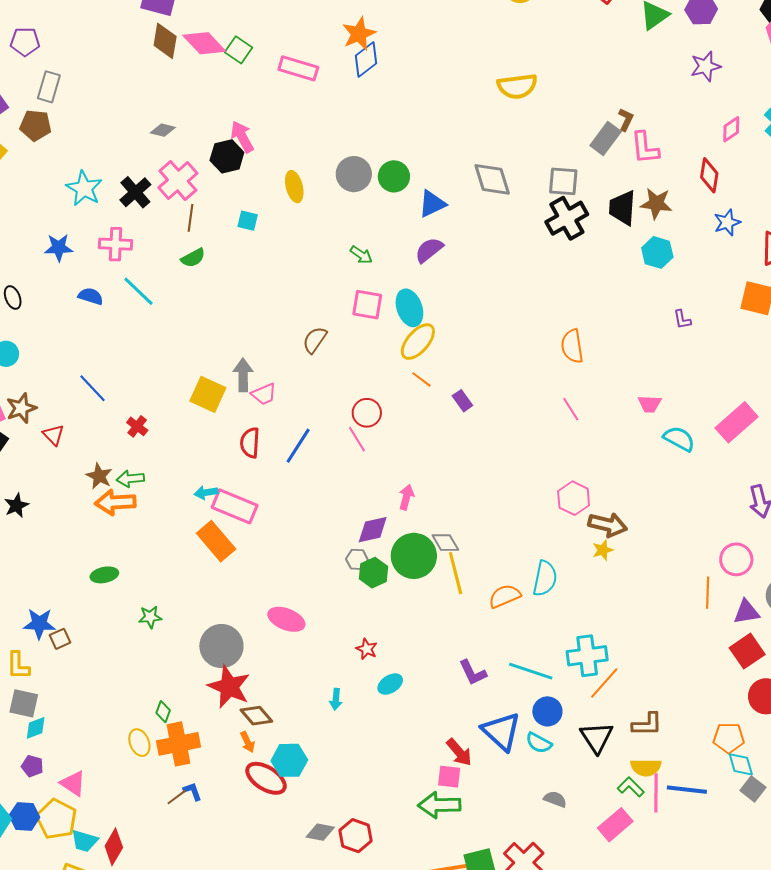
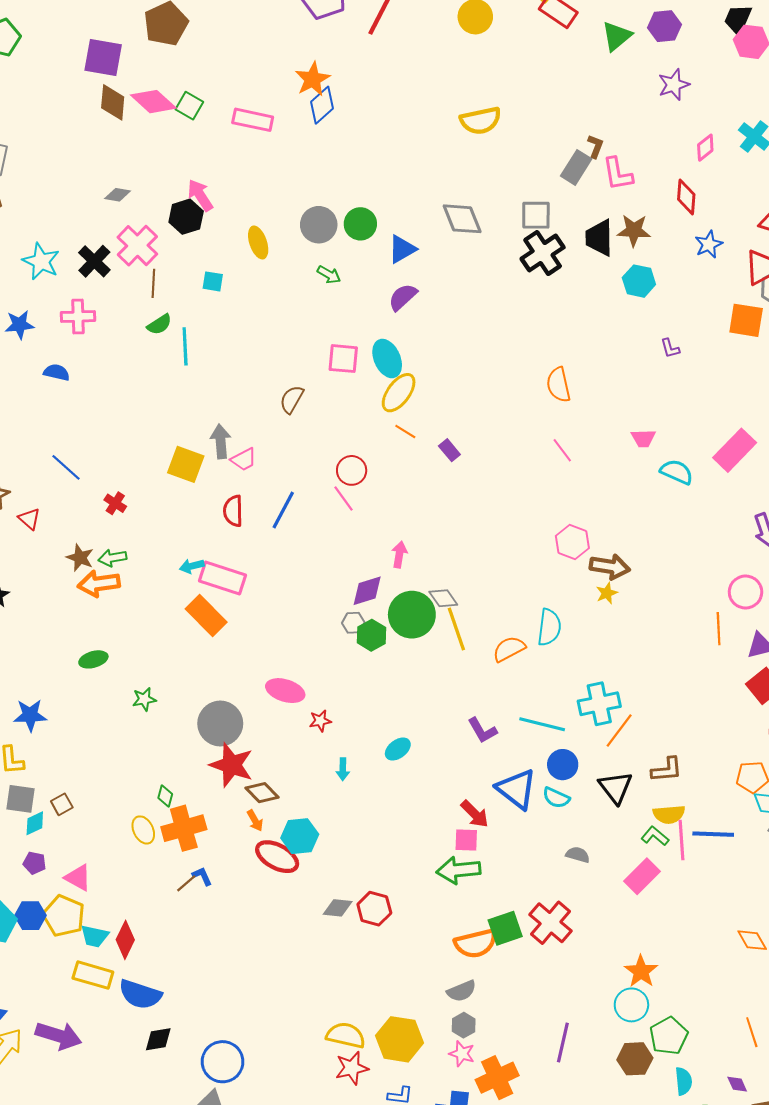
green arrow: (361, 255) -> (329, 275), moved
cyan line: (139, 291) -> (185, 346), moved, turned 48
brown square: (60, 639) -> (62, 804), moved
red star: (367, 649) -> (320, 721), moved, turned -30

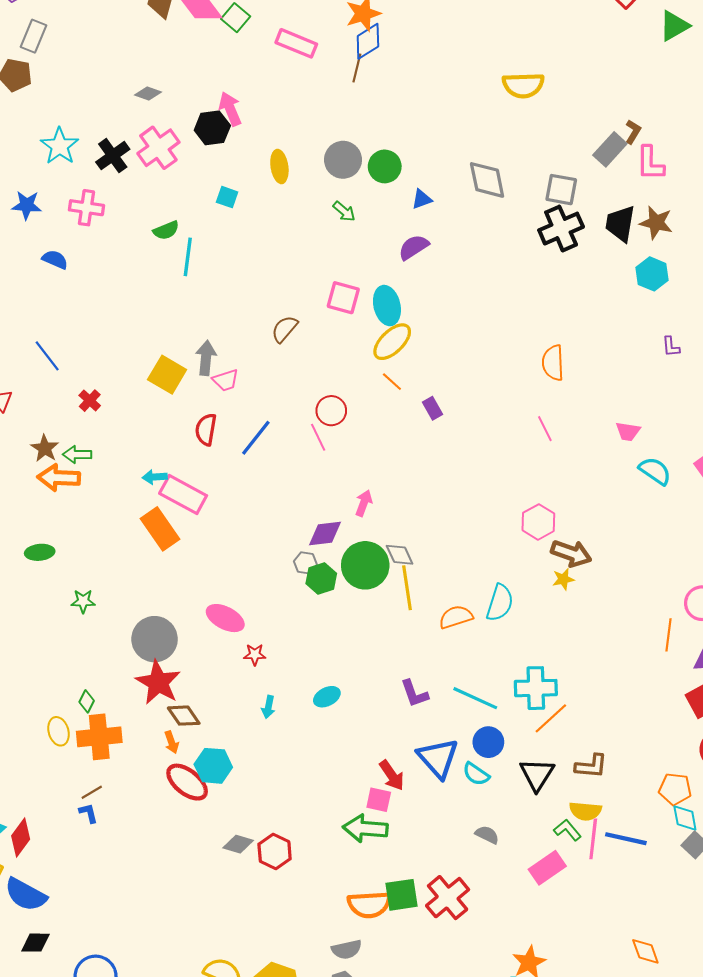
blue triangle: (402, 249) -> (422, 199), size x0.7
brown line: (153, 283) -> (357, 68), moved
blue L-shape: (202, 876) -> (88, 813), moved

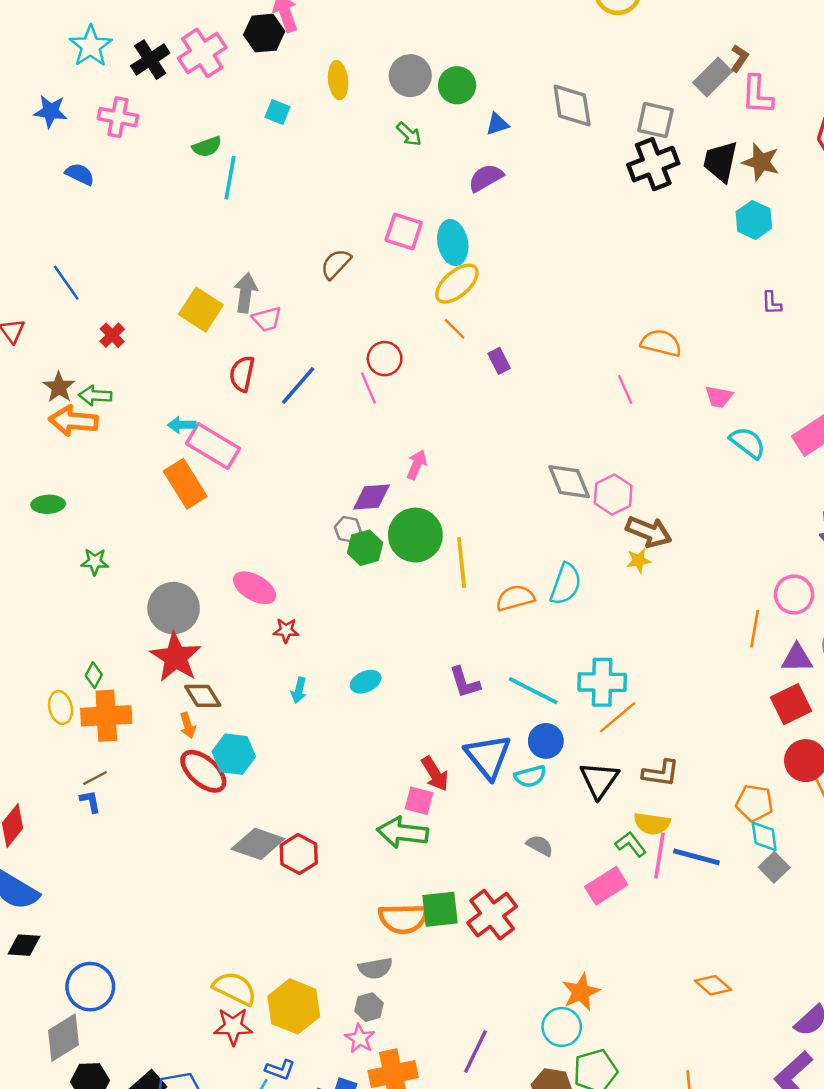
orange semicircle: (553, 363) -> (661, 343), moved, turned 104
gray diamond: (400, 555) -> (569, 482), moved, size x1.4
cyan semicircle: (476, 774) -> (530, 776), turned -52
gray diamond: (238, 844) -> (258, 844), size x1.5
orange diamond: (645, 951) -> (713, 985), turned -32

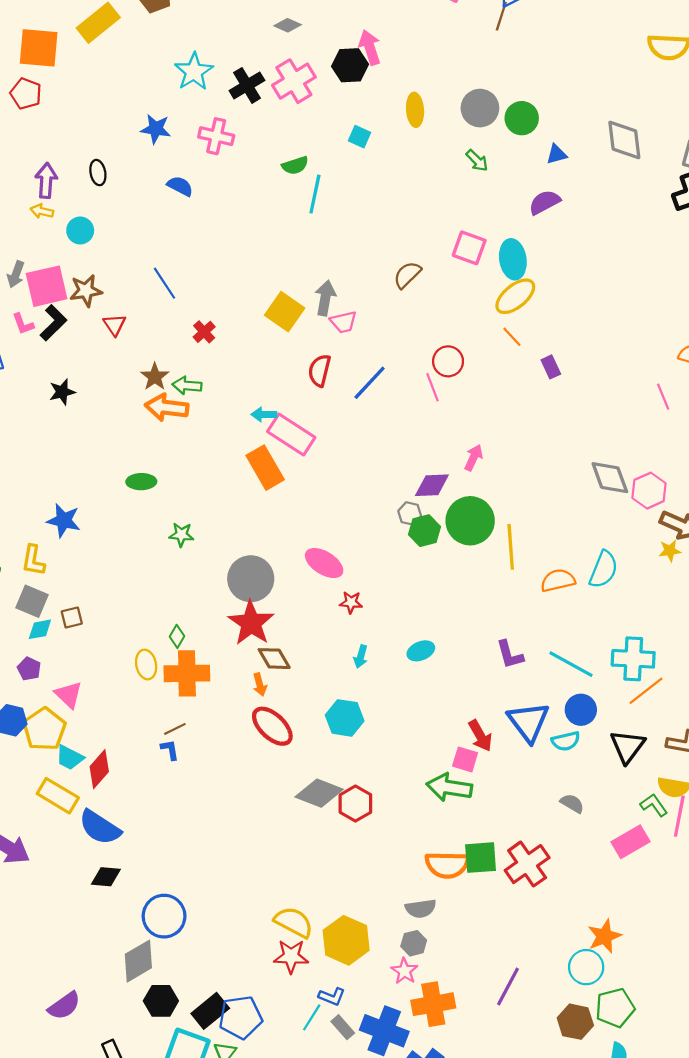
cyan hexagon: (234, 754) -> (345, 718), moved

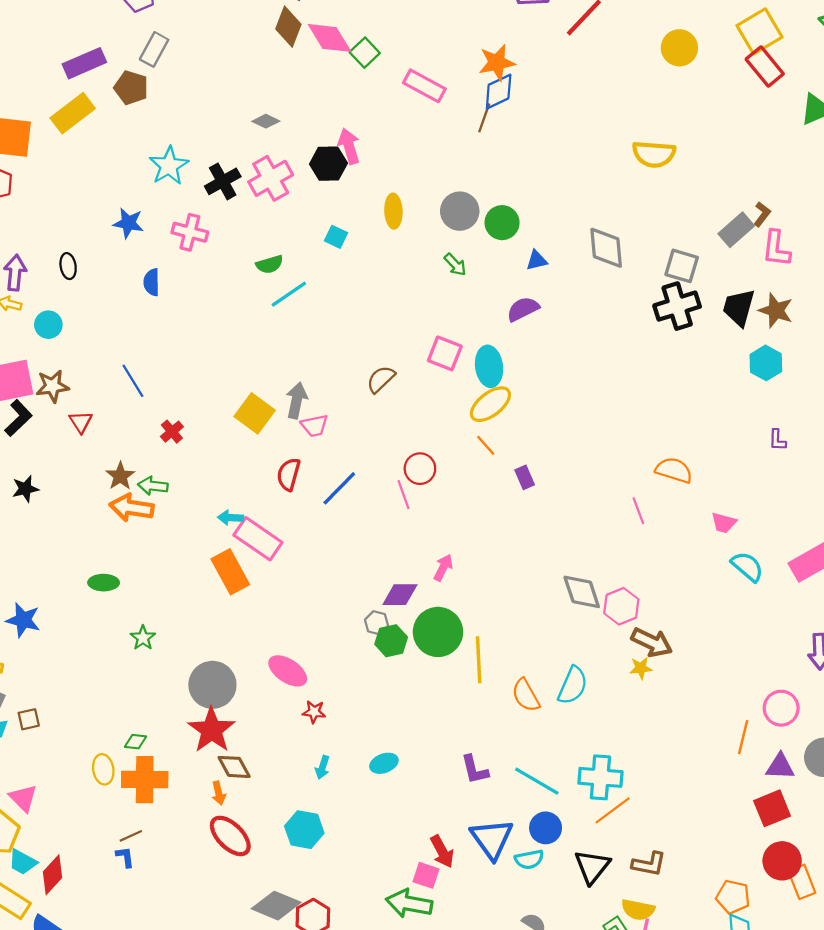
blue semicircle: (180, 186) -> (152, 282), turned -120
cyan line: (315, 194) -> (289, 294), turned 42
green star: (181, 535) -> (143, 638), turned 30
orange semicircle: (558, 580) -> (526, 695), turned -108
green diamond: (177, 636) -> (136, 742), turned 65

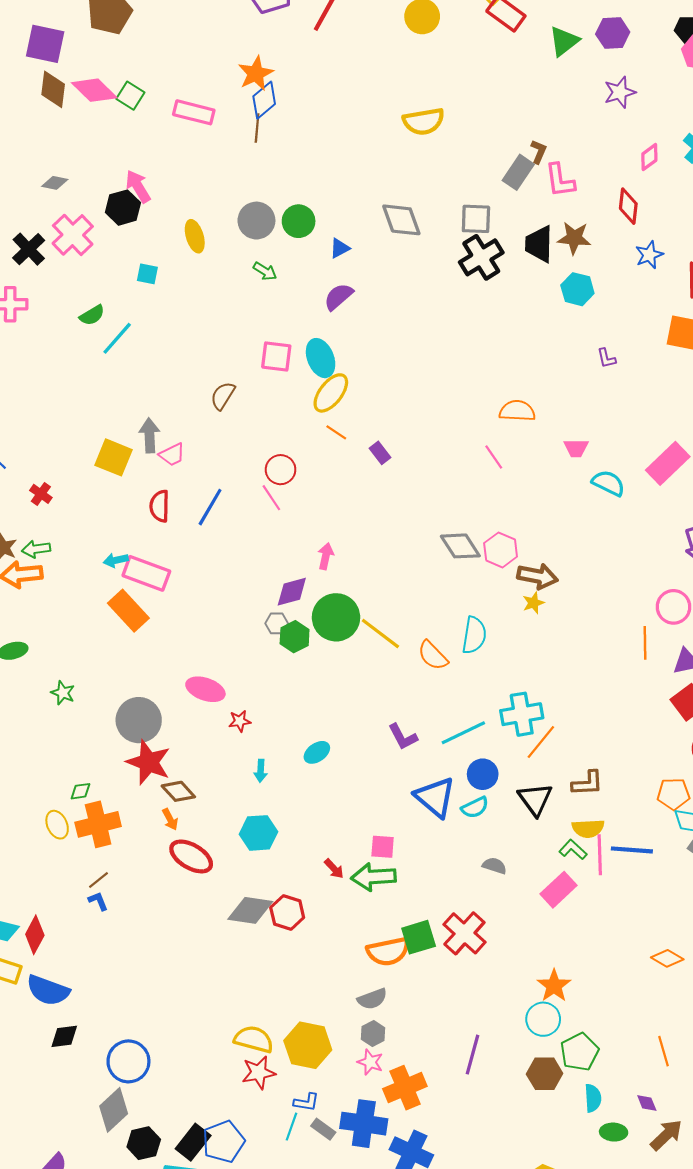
yellow line: (479, 660) -> (380, 634), turned -36
cyan line: (537, 781) -> (463, 733), turned -42
red arrow: (442, 851) -> (334, 869), moved, size x0.7

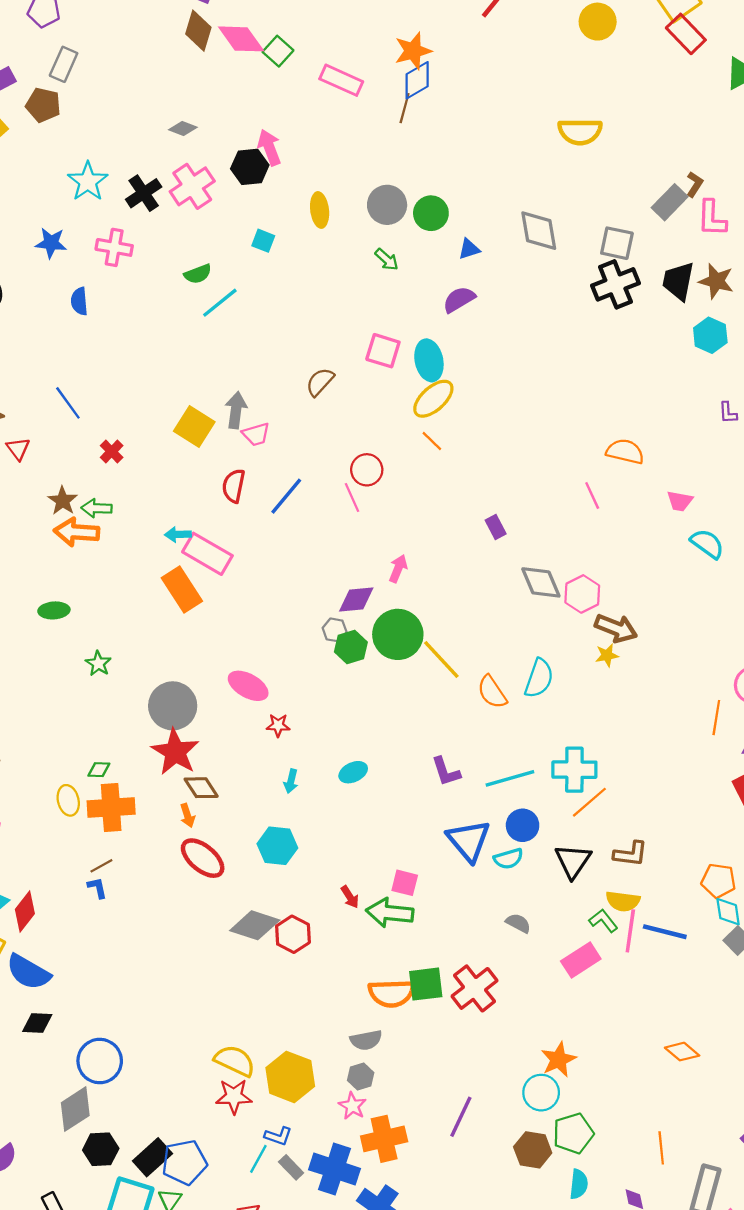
purple rectangle: (380, 453) -> (496, 527), moved

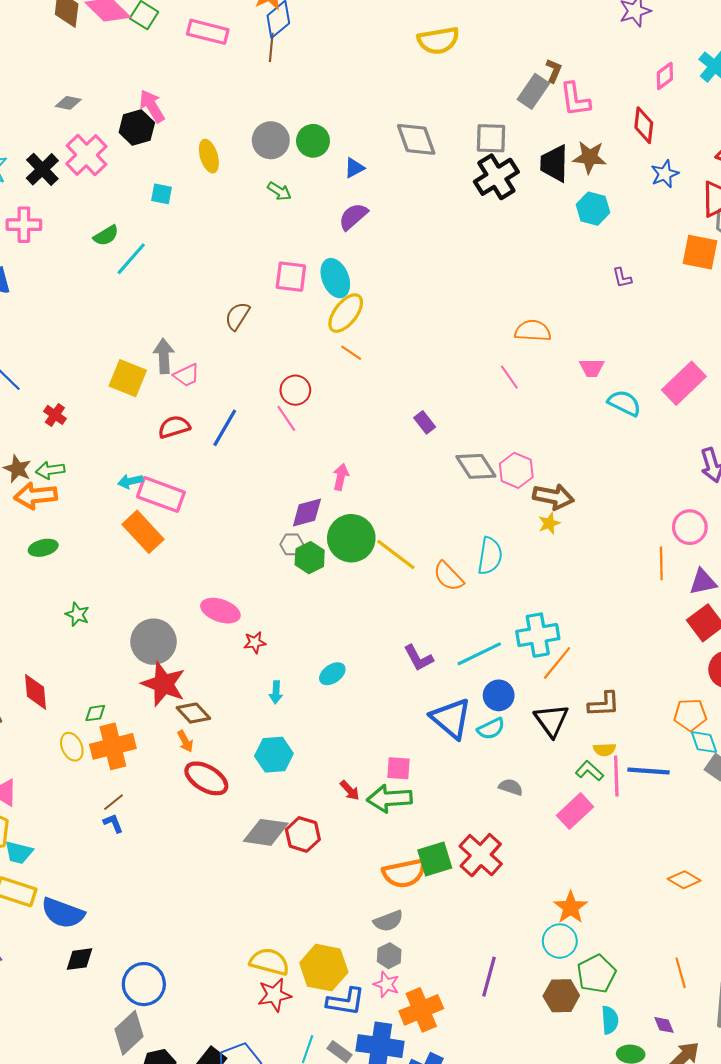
red semicircle: (234, 486) -> (174, 427), turned 72
green ellipse: (54, 610) -> (43, 548), moved
yellow semicircle: (623, 901) -> (605, 750), size x0.7
red diamond: (25, 911) -> (35, 692), moved, turned -33
blue L-shape: (278, 1136) -> (346, 1002), moved, size x1.5

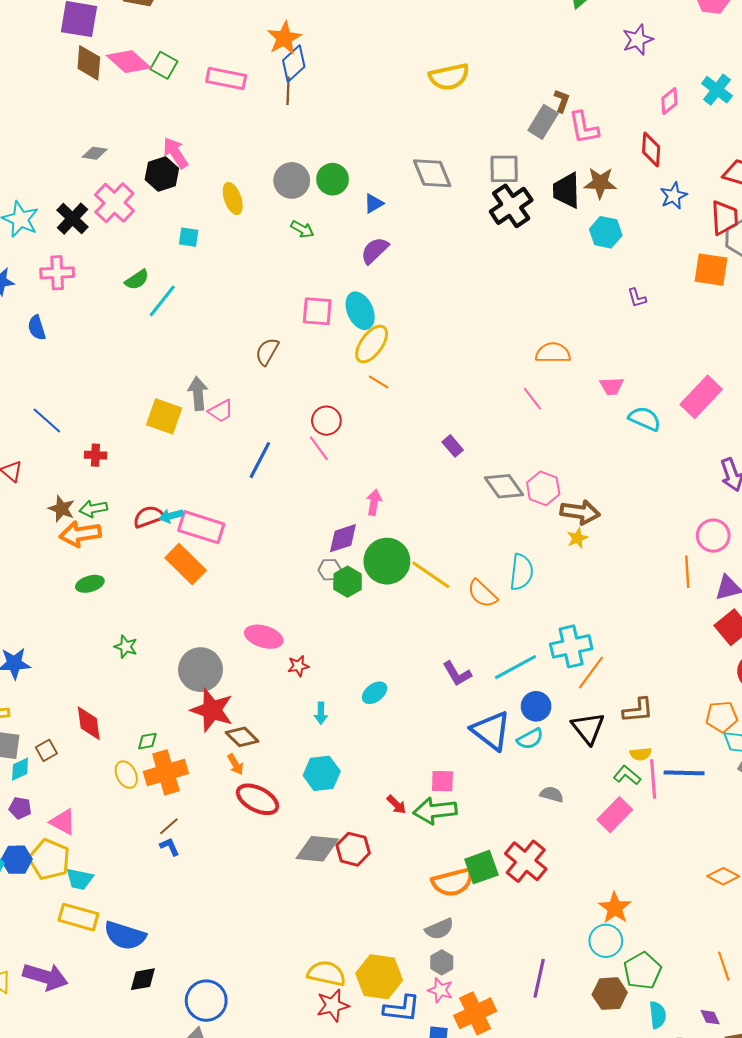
red cross: (55, 415) -> (95, 455), turned -30
red semicircle: (174, 427) -> (149, 517), moved

